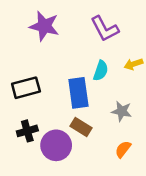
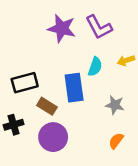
purple star: (44, 26) -> (62, 28), moved
brown rectangle: (81, 127) -> (47, 106), moved
black cross: (27, 131) -> (14, 125), moved

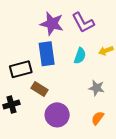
blue rectangle: (74, 88) -> (47, 54), moved
purple circle: (53, 137) -> (57, 115), moved

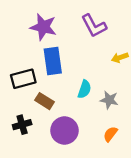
purple star: (52, 24) -> (43, 27), moved
cyan semicircle: (80, 56) -> (84, 89), moved
black cross: (11, 105) -> (22, 125), moved

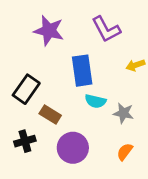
blue rectangle: (53, 61) -> (82, 71), moved
black rectangle: (23, 79) -> (26, 89), turned -40
cyan semicircle: (84, 89) -> (95, 101), turned 84

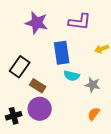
purple L-shape: (106, 29) -> (80, 22), turned -55
black cross: (25, 141) -> (14, 116), moved
purple circle: (73, 148) -> (40, 109), moved

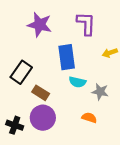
purple L-shape: (80, 22) -> (86, 24), turned -95
orange semicircle: (94, 114) -> (89, 118), moved, turned 72
black cross: (14, 116) -> (15, 125), turned 35

